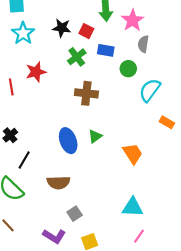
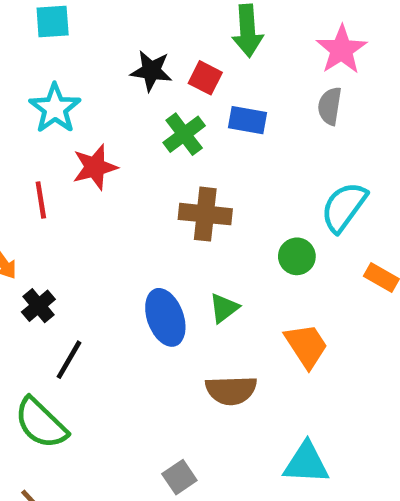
pink star: (133, 20) -> (341, 50), moved
cyan star: (23, 33) -> (55, 108), moved
green circle: (128, 69) -> (297, 256), moved
brown semicircle: (58, 182) -> (231, 390), moved

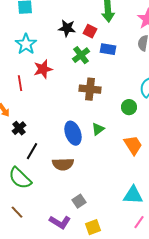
brown semicircle: (231, 390) -> (63, 164), moved

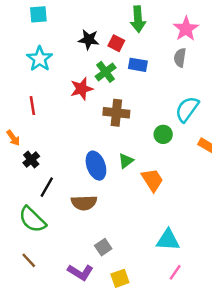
red star: (43, 69) -> (82, 89), moved
orange trapezoid: (133, 145) -> (152, 180), moved

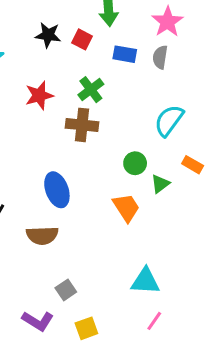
blue rectangle: (138, 65) -> (125, 54), moved
green cross: (106, 72) -> (91, 90), moved
green circle: (163, 134) -> (135, 163), moved
green triangle: (126, 161) -> (160, 184), moved

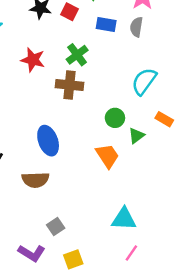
red star: (39, 95) -> (33, 60), turned 30

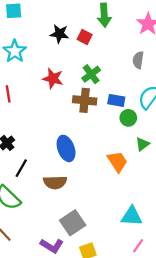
blue rectangle: (106, 24) -> (116, 100), moved
gray semicircle: (136, 27) -> (138, 60), moved
green circle: (115, 118) -> (128, 118), moved
gray square: (56, 226) -> (73, 223), size x1.6

